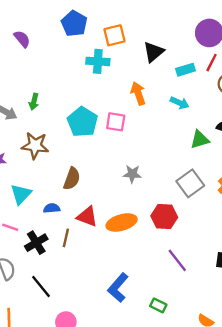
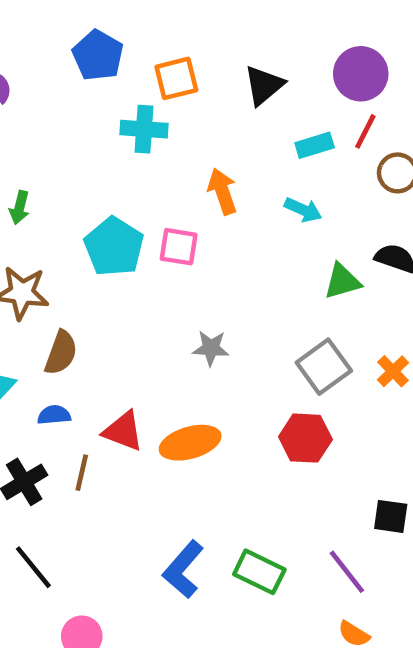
black triangle: (154, 52) -> (264, 85), moved
brown semicircle: (72, 179) -> (61, 353), moved
red hexagon: (164, 217) -> (305, 438), moved
purple line: (177, 260) -> (347, 572), moved
green rectangle: (158, 305) -> (259, 572), moved, size x1.5

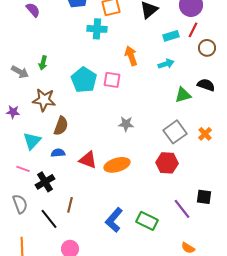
cyan arrow: (303, 210) -> (166, 64), turned -42
brown line: (82, 473) -> (70, 205), moved
purple line: (347, 572) -> (182, 209), moved

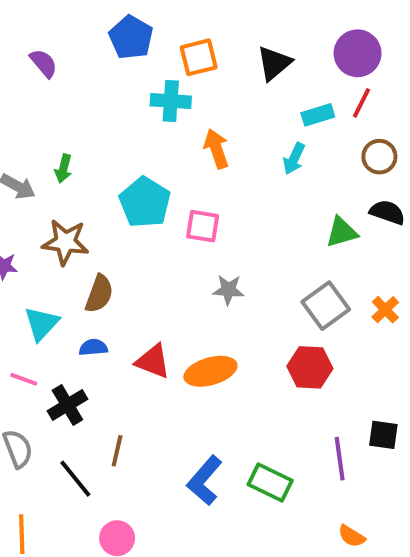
brown circle: (207, 48) -> (379, 157), moved
orange arrow: (131, 56) -> (216, 149), moved
cyan arrow: (166, 64) -> (294, 159), moved, turned 133
pink square: (112, 80) -> (203, 226), moved
purple line: (182, 209) -> (340, 459), turned 30

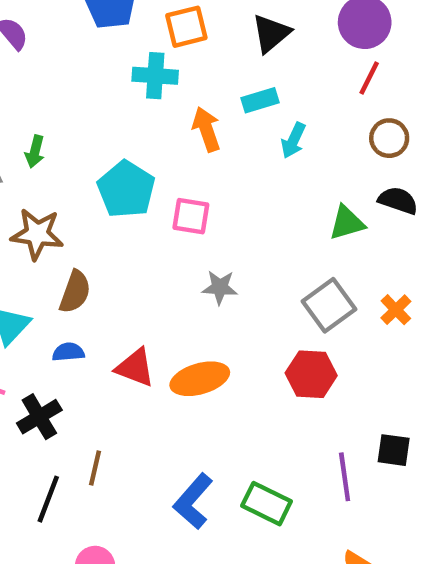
cyan rectangle: (318, 115) -> (260, 100), moved
black line: (75, 479) -> (48, 499), turned 60

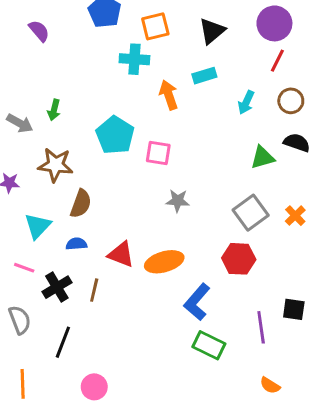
cyan arrow: (293, 140) -> (246, 102), moved
brown line: (95, 468) -> (94, 290), moved
blue L-shape: (193, 501) -> (197, 302), moved

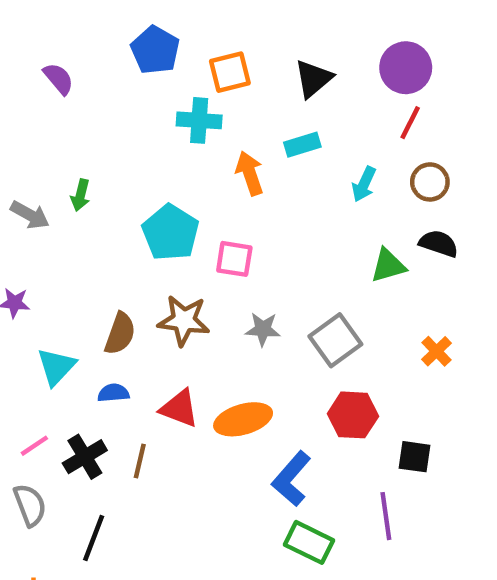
brown star: (55, 165) -> (184, 320), moved
gray square: (251, 213) -> (335, 340), moved
pink line: (24, 268) -> (34, 446), moved, turned -54
black square: (294, 309) -> (414, 457), moved

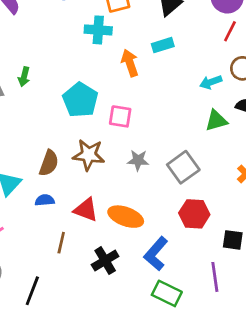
cyan arrow: (364, 184) -> (211, 82), moved, turned 45
orange ellipse: (243, 419) -> (126, 217), turned 36
black cross: (85, 457) -> (105, 261), moved

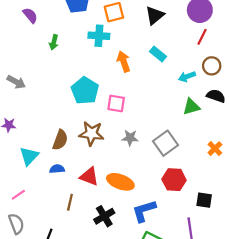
cyan rectangle: (163, 45) -> (158, 54), moved, turned 56
green arrow: (24, 77) -> (54, 42), moved
blue L-shape: (156, 254) -> (144, 211), turned 32

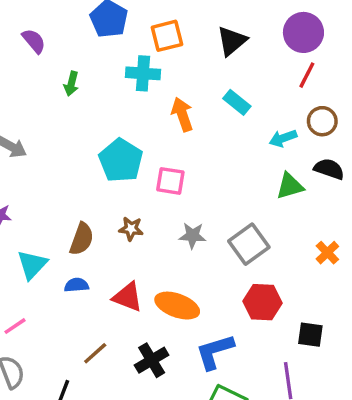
brown star: (91, 134) -> (131, 229), size x0.6
brown line: (70, 202) -> (95, 353), moved, turned 35

